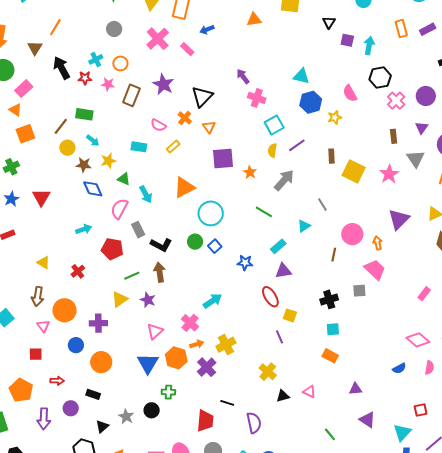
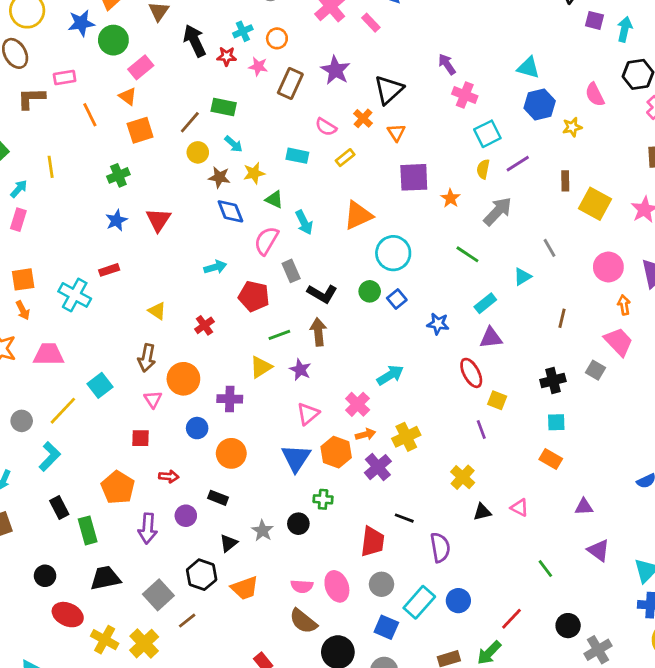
pink circle: (352, 234) -> (608, 267), moved
gray square: (359, 291) -> (596, 370), turned 32

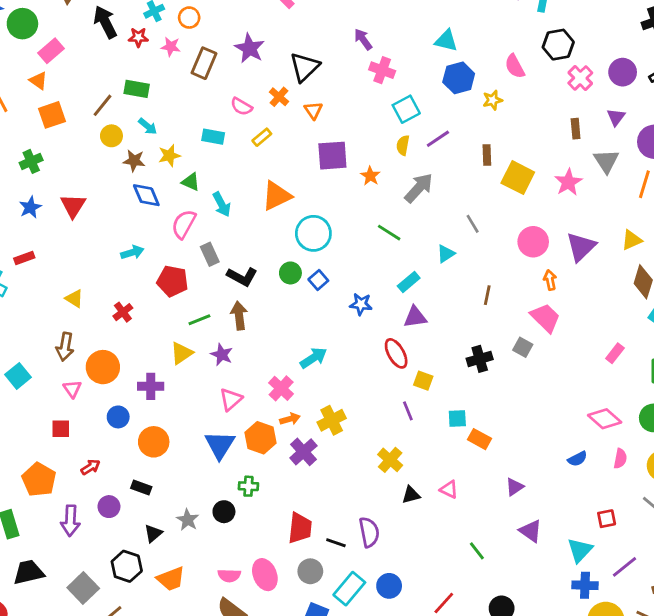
cyan square: (556, 422) -> (457, 418), moved
red arrow: (169, 476) -> (91, 467), turned -36
purple triangle: (584, 507) -> (515, 487), turned -30
black line: (404, 518) -> (336, 543), moved

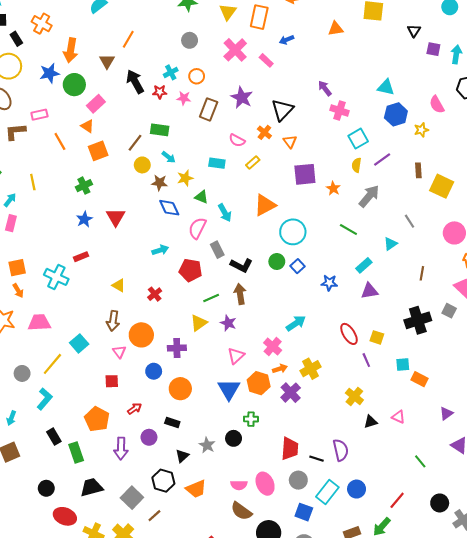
red ellipse: (396, 353) -> (349, 334), moved
black cross: (480, 359) -> (418, 320), size x1.4

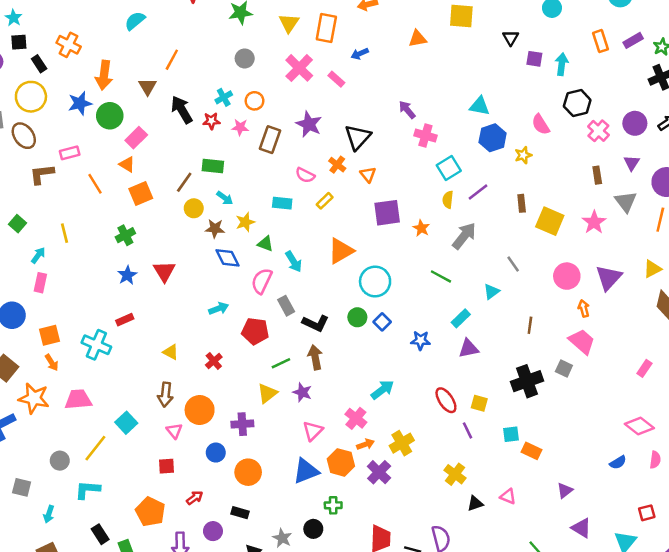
blue triangle: (229, 389) -> (306, 471), turned 40
cyan L-shape: (45, 399) -> (87, 490), turned -125

